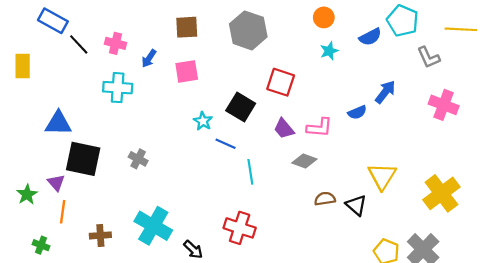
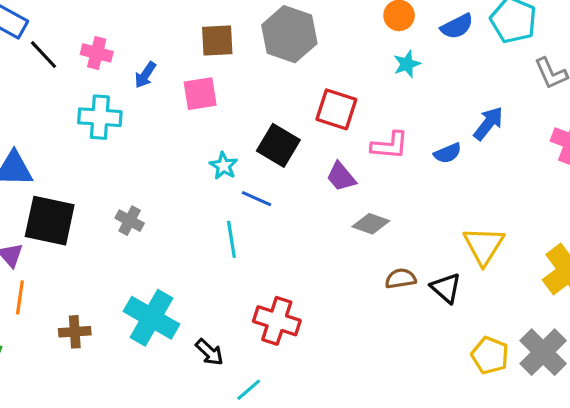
brown square: (187, 27) -> (217, 40), moved
blue semicircle: (370, 37) -> (457, 26), moved
pink L-shape: (319, 128) -> (390, 145), moved
cyan line: (250, 172) -> (231, 239), moved

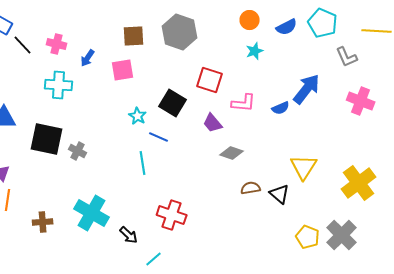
blue arrow: (488, 123) -> (307, 89), size x1.4
black square: (50, 221) -> (47, 139), moved

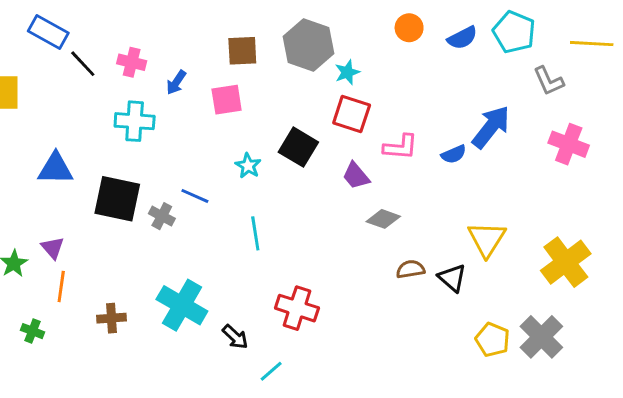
cyan star: (255, 51) -> (347, 72), moved
blue line: (159, 137) -> (195, 196), moved

